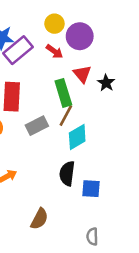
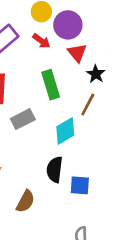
red triangle: (82, 74) -> (77, 53), moved
brown line: (66, 116) -> (88, 105), moved
brown semicircle: (39, 219) -> (25, 201), moved

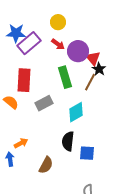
purple circle: (68, 25) -> (78, 51), moved
red triangle: (77, 53) -> (93, 58), moved
brown line: (88, 105) -> (90, 82), moved

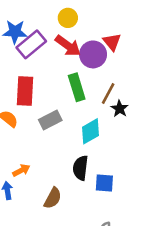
red arrow: (58, 44) -> (68, 46), size x1.5
red triangle: (93, 58) -> (112, 42), moved
black star: (99, 69) -> (120, 109), moved

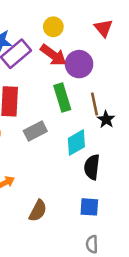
red triangle: (112, 42) -> (103, 28), moved
brown line: (108, 94) -> (94, 104), turned -40
black semicircle: (80, 168) -> (92, 167), moved
blue square: (104, 183) -> (89, 207), moved

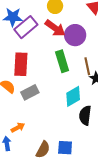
gray rectangle: (35, 131) -> (30, 92), moved
blue square: (89, 207) -> (65, 148), moved

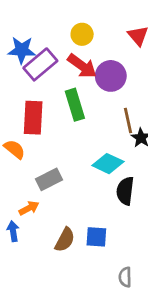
green rectangle: (62, 61) -> (75, 105), moved
gray rectangle: (30, 92) -> (49, 179), moved
cyan diamond: (73, 96) -> (108, 164), turned 55

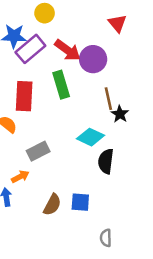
yellow circle: (82, 34) -> (45, 13), moved

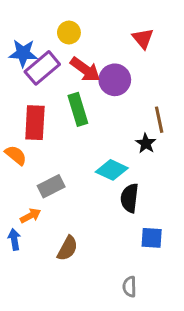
yellow circle: (45, 13) -> (69, 33), moved
brown line: (108, 99) -> (159, 120), moved
blue square: (80, 202) -> (152, 238), moved

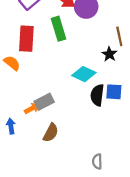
gray rectangle: (51, 186) -> (44, 102), moved
orange arrow: (31, 216) -> (32, 108), moved
blue square: (152, 238) -> (114, 92), moved

